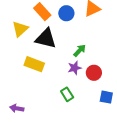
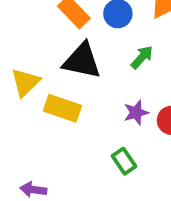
yellow triangle: (20, 29) -> (25, 82), moved
green arrow: (80, 51) -> (142, 57), moved

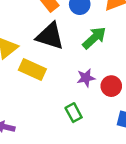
green arrow: (142, 57) -> (94, 38), size x1.4

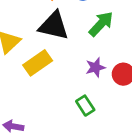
yellow rectangle: (32, 69) -> (38, 63), turned -55

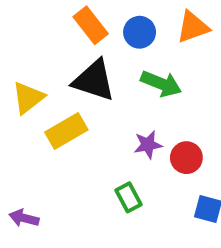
green arrow: (101, 24) -> (161, 84), turned 64

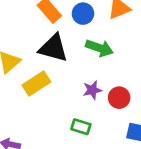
green rectangle: (129, 197) -> (81, 127), turned -42

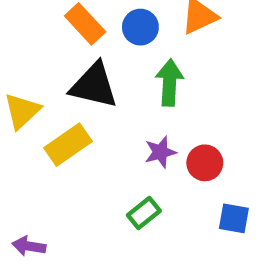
green arrow: (99, 48) -> (169, 83), turned -104
green rectangle: (81, 127) -> (144, 213), turned -54

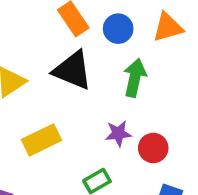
yellow rectangle: (68, 145) -> (42, 140), moved

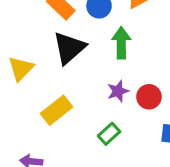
black triangle: (73, 70) -> (69, 48), turned -51

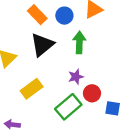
red circle: (149, 97) -> (92, 93), moved
green rectangle: (109, 134) -> (68, 107), size x1.6

